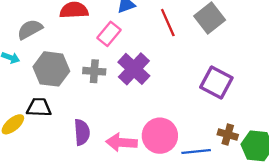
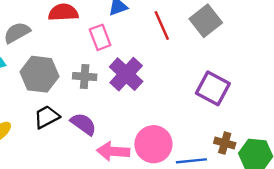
pink rectangle: (109, 34) -> (100, 37), turned -60
black trapezoid: (39, 107) -> (47, 117), moved, turned -30
purple semicircle: (82, 132) -> (83, 124), moved, turned -50

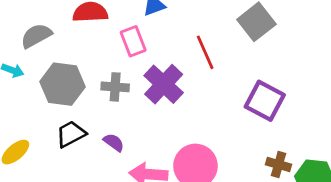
red line: (162, 25) -> (205, 52), moved
purple semicircle: (83, 124) -> (114, 142), size x0.7

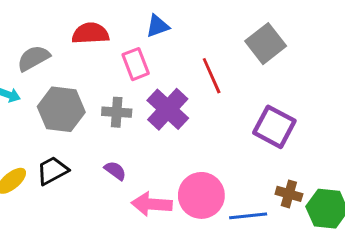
black trapezoid: (71, 134) -> (52, 171), moved

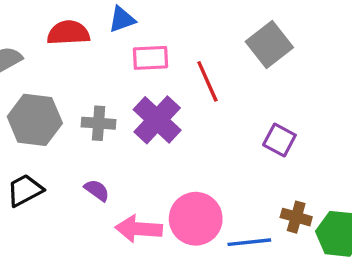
blue triangle: (158, 26) -> (122, 19), moved
pink rectangle: (136, 64) -> (150, 58), moved, turned -72
purple square: (274, 127) -> (279, 140), size x0.7

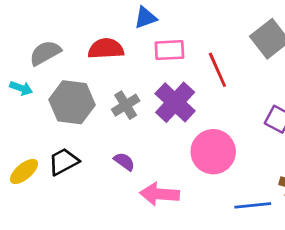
red semicircle: (68, 33) -> (106, 49), moved
gray cross: (99, 123) -> (126, 105), turned -36
pink circle: (196, 219) -> (213, 152), moved

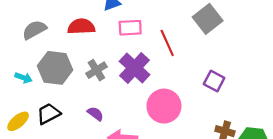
cyan arrow: (21, 88) -> (23, 78), moved

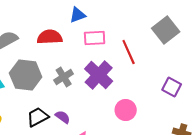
pink circle: (164, 106) -> (126, 110), size x0.7
black trapezoid: (49, 114) -> (38, 117), moved

